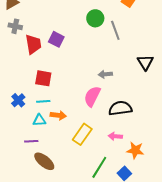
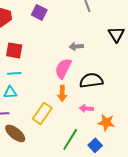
purple square: (56, 39) -> (39, 12), moved
orange arrow: (58, 115) -> (62, 93), moved, turned 84
yellow rectangle: (82, 134) -> (42, 113), moved

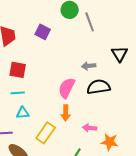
gray arrow: (76, 46) -> (89, 66), moved
black semicircle: (91, 80) -> (99, 87), moved
cyan triangle: (10, 92) -> (23, 113), moved

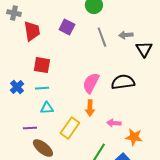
gray line: (90, 22) -> (102, 37), moved
gray arrow: (89, 66) -> (126, 35), moved

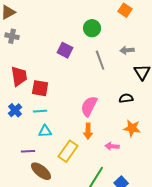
red trapezoid: (32, 31) -> (19, 76), moved
gray arrow: (126, 35) -> (127, 50), moved
black semicircle: (123, 82) -> (126, 98), moved, size x0.6
orange star: (134, 137) -> (132, 128), moved

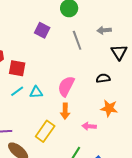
cyan line: (40, 111) -> (17, 91), turned -32
cyan triangle: (45, 131) -> (36, 92), moved

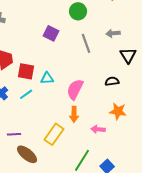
cyan triangle: (36, 92) -> (47, 78), moved

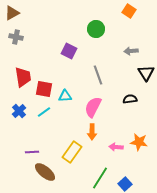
gray line: (86, 43) -> (98, 75), moved
orange star: (118, 111) -> (139, 142), moved

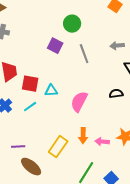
green circle: (96, 29) -> (72, 24), moved
gray line: (98, 75) -> (84, 54), moved
orange arrow: (92, 132) -> (83, 136), moved

